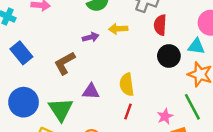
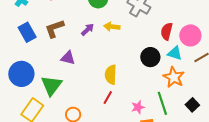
red semicircle: (160, 25) -> (167, 31), moved
purple arrow: (91, 37) -> (88, 29), turned -40
brown L-shape: (65, 63) -> (54, 29), moved
purple triangle: (91, 91) -> (68, 58), moved

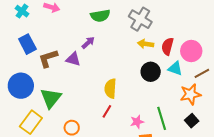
yellow arrow: (112, 27) -> (146, 44), moved
brown L-shape: (54, 29) -> (48, 58), moved
purple triangle: (68, 58) -> (73, 59), moved
orange star: (174, 77) -> (190, 94), moved, turned 30

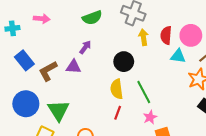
cyan cross: (22, 11) -> (12, 28), turned -32
yellow arrow: (146, 44) -> (143, 37), turned 84
black circle: (151, 72) -> (124, 62), moved
green line: (162, 118) -> (144, 92), moved

